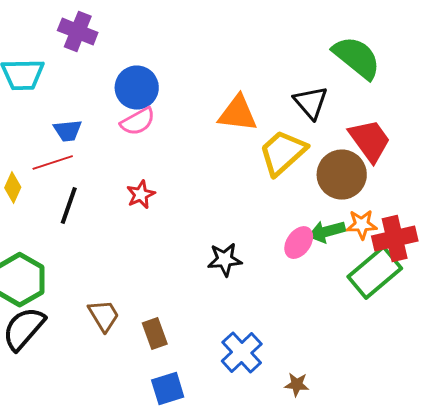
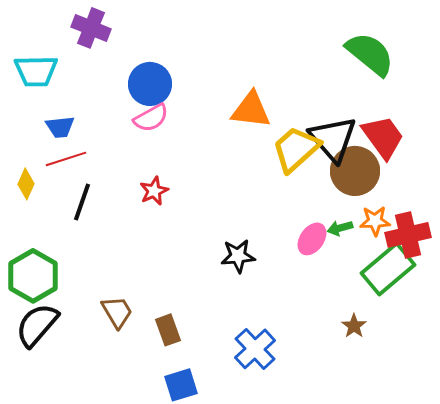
black triangle: (311, 103) -> (333, 139), moved, size x1.4
blue trapezoid: (68, 131) -> (60, 127), moved
green arrow: (327, 232) -> (340, 228), size x0.7
brown star: (297, 385) -> (354, 326), moved, turned 30

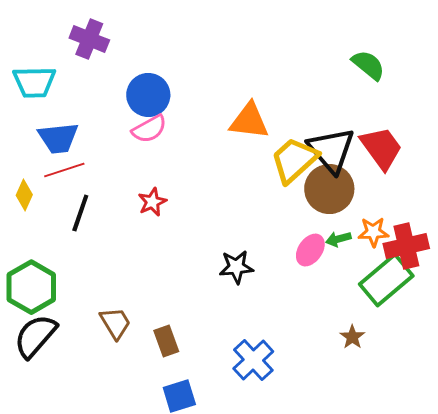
green semicircle: (370, 54) -> (368, 65), size x0.7
blue trapezoid: (60, 127) -> (58, 138), size x1.4
brown circle: (355, 171) -> (329, 189), moved

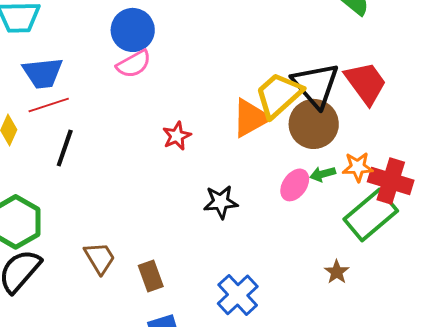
orange triangle: (249, 121) -> (251, 118), moved, turned -36
red star: (152, 202) -> (177, 136), moved
red cross: (406, 246) -> (391, 181), turned 30

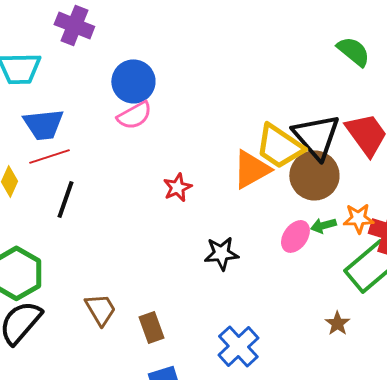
yellow trapezoid: (279, 95) -> (279, 146), turned -104

